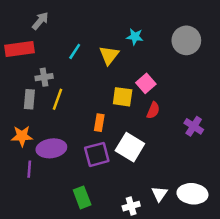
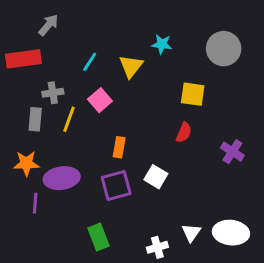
pink square: (146, 83) -> (100, 100), moved
yellow square: (123, 97) -> (193, 94), moved
white square: (130, 147) -> (156, 177), size x0.7

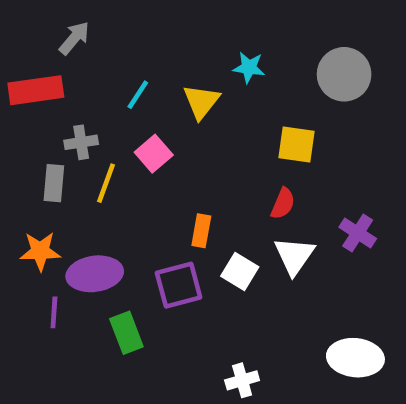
orange rectangle: (119, 147) -> (201, 231), moved
white triangle: (191, 233) -> (294, 256), moved, size x1.4
green rectangle: (98, 237) -> (126, 333), moved

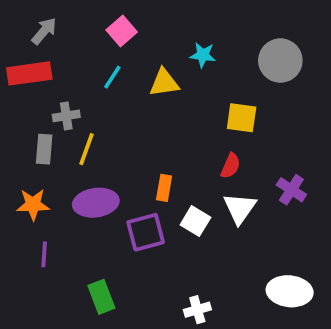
gray arrow: (74, 38) -> (44, 31), moved
yellow triangle: (201, 102) -> (164, 83), turned 44
pink square: (154, 154) -> (122, 31), moved
purple ellipse: (95, 274) -> (96, 203), moved
green rectangle: (126, 333) -> (101, 297), moved

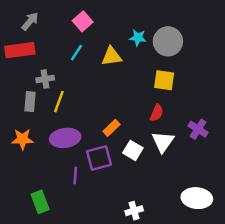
gray circle: (280, 61) -> (168, 41), moved
orange rectangle: (164, 188) -> (112, 128), turned 36
purple line: (44, 254) -> (75, 176), moved
green rectangle: (101, 297) -> (40, 202), moved

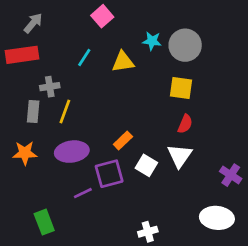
pink square: (83, 21) -> (102, 16), moved
red semicircle: (157, 113) -> (185, 124), moved
purple cross: (198, 129) -> (231, 175), moved
purple line: (75, 176) -> (83, 193), turned 60

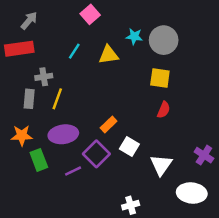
white triangle: (180, 156) -> (161, 165), moved
purple square: (109, 174) -> (96, 154), turned -30
green rectangle: (44, 222) -> (39, 160), moved

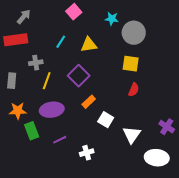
cyan star: (134, 36) -> (112, 19), moved
gray rectangle: (29, 99) -> (12, 81), moved
purple square: (96, 154) -> (79, 76), moved
white cross: (131, 205) -> (87, 153), moved

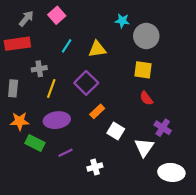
pink square: (74, 12) -> (57, 15), moved
red semicircle: (134, 90) -> (146, 98), turned 120
purple cross: (167, 127) -> (163, 128), moved
green rectangle: (32, 131) -> (35, 143), turned -42

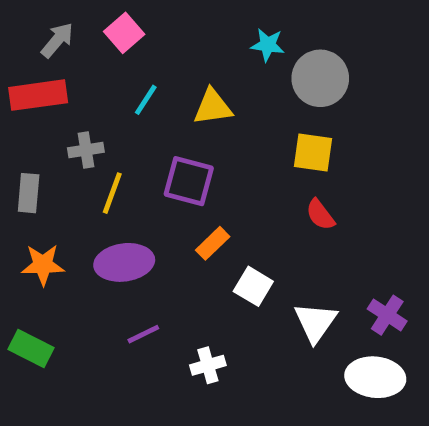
purple square: (86, 83) -> (189, 181), turned -30
purple cross: (163, 128) -> (387, 315), moved
green rectangle: (35, 143) -> (31, 349), moved

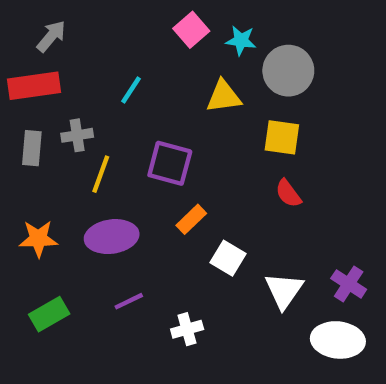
pink square: (124, 33) -> (191, 30), moved
yellow triangle: (213, 107) -> (224, 96), moved
gray rectangle: (29, 193) -> (32, 148), moved
green rectangle: (31, 349) -> (49, 314), moved, turned -57

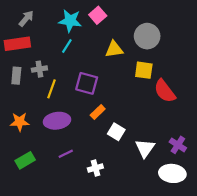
cyan star: (241, 40) -> (70, 21), moved, size x1.5
red semicircle: (288, 193) -> (165, 91), moved, size x1.6

